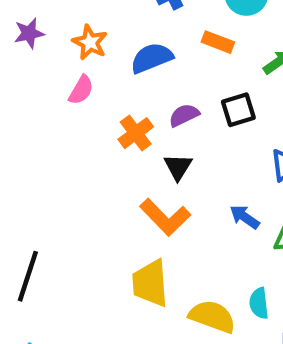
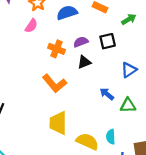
orange cross: (136, 133) -> (56, 49), turned -35
black triangle: (178, 167) -> (84, 62), moved, turned 32
orange L-shape: (165, 217) -> (54, 83), moved

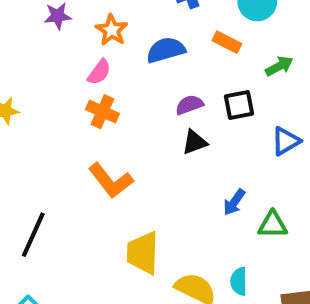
orange cross: (56, 49) -> (102, 112), moved
blue triangle: (129, 70) -> (286, 141), moved
orange L-shape: (54, 83) -> (111, 181), moved
blue arrow: (107, 94) -> (234, 202), turned -96

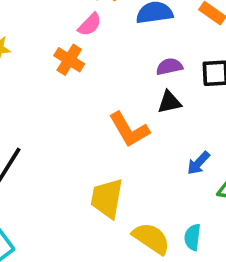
orange cross: (102, 112) -> (69, 60), moved
orange L-shape: (111, 181) -> (129, 130), moved

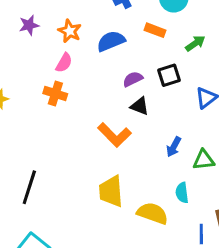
black triangle: (169, 102) -> (140, 106), turned 48
cyan semicircle: (193, 237) -> (182, 193), moved

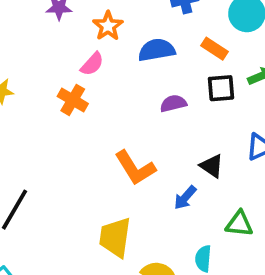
black square: (169, 75) -> (221, 88), moved
black triangle: (140, 106) -> (212, 166), moved
blue arrow: (174, 147) -> (185, 198), moved

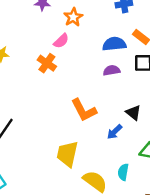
blue semicircle: (157, 50) -> (114, 44), moved

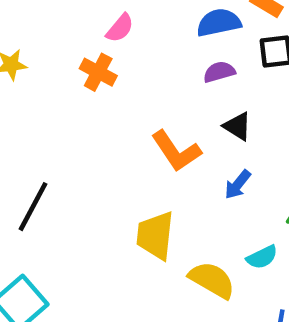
black triangle: (133, 113) -> (237, 126), moved
cyan semicircle: (123, 172) -> (262, 257), turned -119

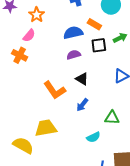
yellow trapezoid: (155, 235) -> (46, 128), turned 75
yellow semicircle: (212, 280) -> (23, 145), moved

